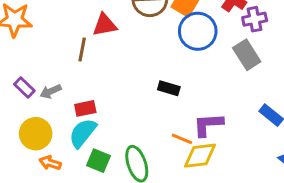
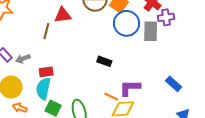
gray rectangle: (247, 55) -> (151, 31), moved, turned 30
cyan semicircle: (83, 133) -> (43, 89), turned -30

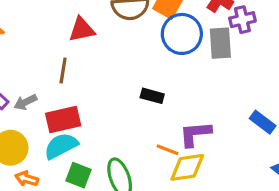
brown line: (46, 31) -> (63, 71), moved
red rectangle: (46, 72) -> (63, 120), size x1.5
cyan semicircle: (43, 89) -> (61, 146), turned 55

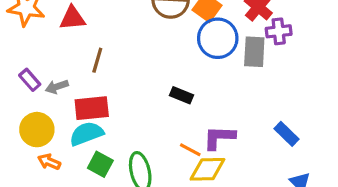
red triangle: (82, 29) -> (72, 18), moved

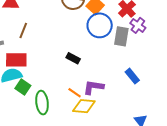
purple cross: (279, 31) -> (138, 25), turned 35
blue rectangle: (286, 134) -> (132, 76), moved
green square: (100, 164) -> (23, 87), moved

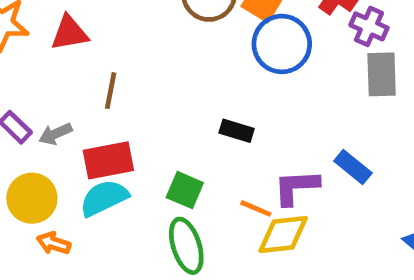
gray rectangle: (121, 36) -> (382, 74), moved
blue rectangle: (132, 76) -> (353, 167), moved
green square: (23, 87) -> (185, 190), moved

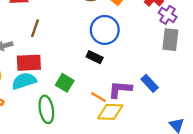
blue circle: (282, 44) -> (105, 30), moved
green ellipse: (186, 246) -> (46, 109), moved

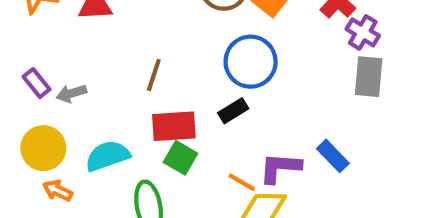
brown line: (35, 28) -> (154, 75), moved
black rectangle: (95, 57) -> (233, 111), turned -56
red rectangle: (29, 63) -> (174, 126), moved

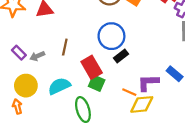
blue circle: (251, 62) -> (111, 36), moved
brown line: (154, 75) -> (65, 47), moved
red rectangle: (174, 126) -> (92, 67), turned 70
orange arrow: (58, 191) -> (17, 106), moved, turned 56

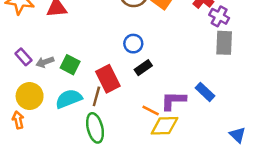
blue circle: (111, 36) -> (133, 44), size x0.6
brown line: (65, 47) -> (96, 96), moved
green square: (97, 83) -> (70, 65), moved

